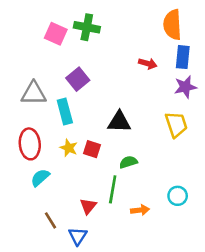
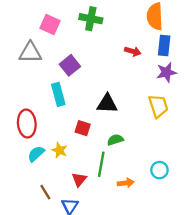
green cross: (87, 27) -> (91, 19), moved
gray triangle: (34, 93) -> (30, 52), moved
yellow star: (69, 148) -> (59, 150), moved

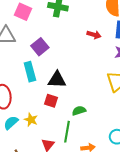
black triangle: (107, 104) -> (57, 80), moved

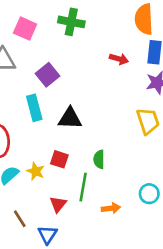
red square: (51, 101) -> (59, 159), moved
green semicircle: (79, 111) -> (99, 159), turned -72

